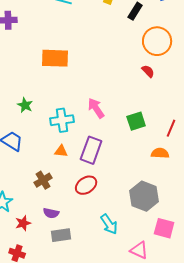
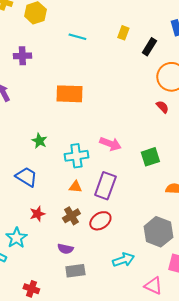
pink arrow: (96, 108) -> (110, 144), turned 145
brown cross: (43, 180) -> (71, 216), moved
red star: (23, 223) -> (37, 214), moved
cyan arrow: (109, 224) -> (123, 260), turned -75

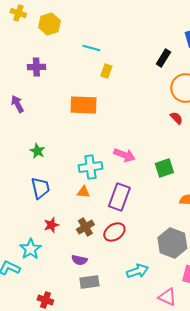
yellow rectangle: (123, 33) -> (106, 71), moved
green star: (39, 141) -> (37, 151), moved
blue trapezoid: (26, 177) -> (40, 188), turned 45
orange triangle: (75, 187) -> (83, 192), moved

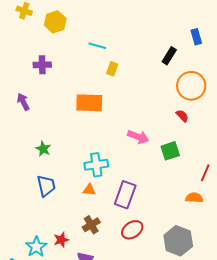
pink arrow: (124, 155) -> (138, 137), moved
green square: (164, 168) -> (170, 151), moved
red star: (51, 225) -> (61, 240), moved
red ellipse: (114, 232) -> (132, 230), moved

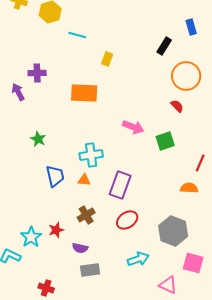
cyan line: (97, 46) -> (77, 35), moved
purple cross: (42, 65) -> (37, 73), moved
blue trapezoid: (46, 186) -> (55, 176), moved

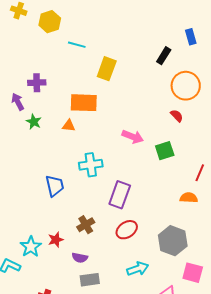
yellow rectangle: (107, 59) -> (107, 69), size x1.6
green star: (38, 139) -> (34, 122), moved
orange triangle: (84, 180) -> (69, 126), moved

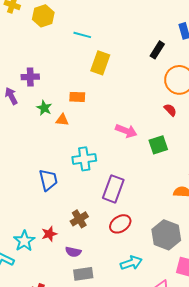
cyan line: (77, 45) -> (82, 35), moved
orange rectangle: (84, 103) -> (77, 97), size x0.6
green star: (34, 122) -> (44, 108), moved

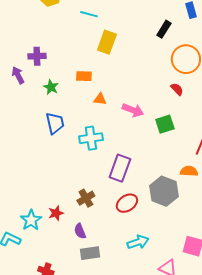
orange triangle: (62, 120) -> (100, 99), moved
blue trapezoid: (48, 180) -> (55, 123), moved
gray hexagon: (166, 235) -> (164, 191), moved
purple semicircle: (73, 252) -> (80, 231), turned 56

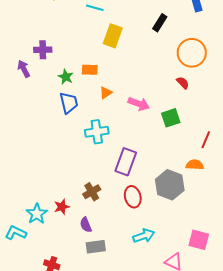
black rectangle: (164, 29) -> (160, 23), moved
green star: (51, 87) -> (66, 77), moved
orange triangle: (100, 99) -> (106, 93), turned -40
blue trapezoid: (55, 123) -> (69, 103), moved
red ellipse: (127, 203) -> (133, 197), turned -70

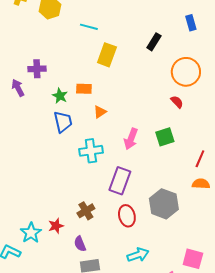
pink arrow: (139, 104) -> (131, 139), moved, turned 90
orange semicircle: (195, 165) -> (201, 184), moved

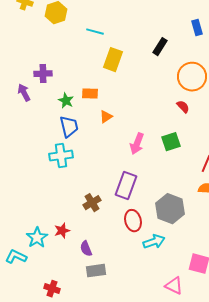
cyan cross: (91, 151) -> (61, 156), moved
brown cross: (86, 211) -> (92, 203), moved
cyan arrow: (138, 255) -> (154, 242), moved

